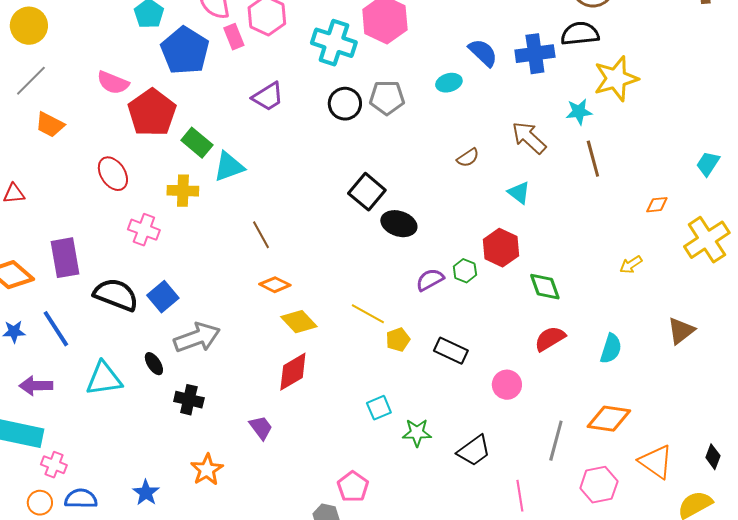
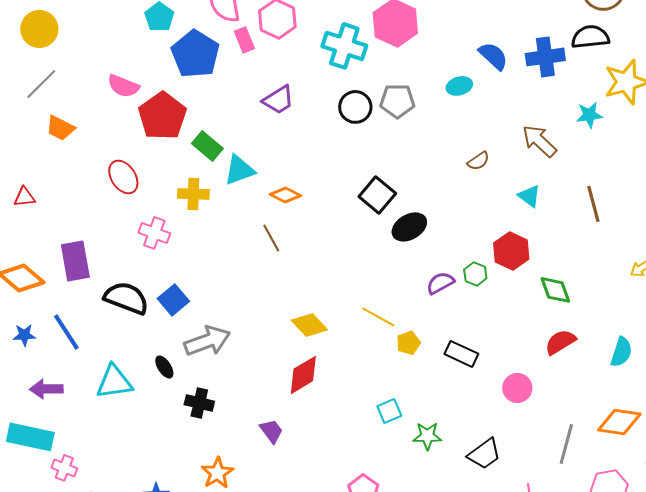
brown line: (593, 159) -> (593, 204), moved
black ellipse: (399, 224) -> (409, 227), turned -48
orange diamond: (275, 285) -> (285, 195), moved

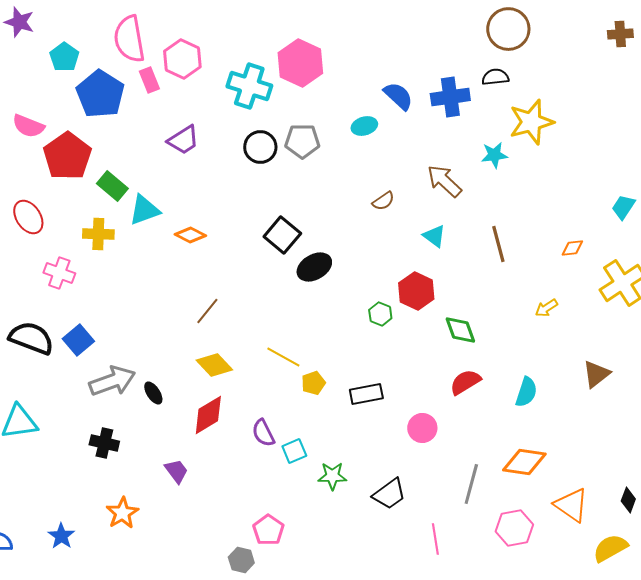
black semicircle: (590, 37) -> (495, 77), size x0.7
brown line: (271, 238) -> (207, 311), moved, turned 68
purple semicircle: (440, 283) -> (263, 433), moved, turned -88
black rectangle: (461, 354) -> (366, 394), turned -36
black ellipse: (164, 367) -> (153, 393), moved

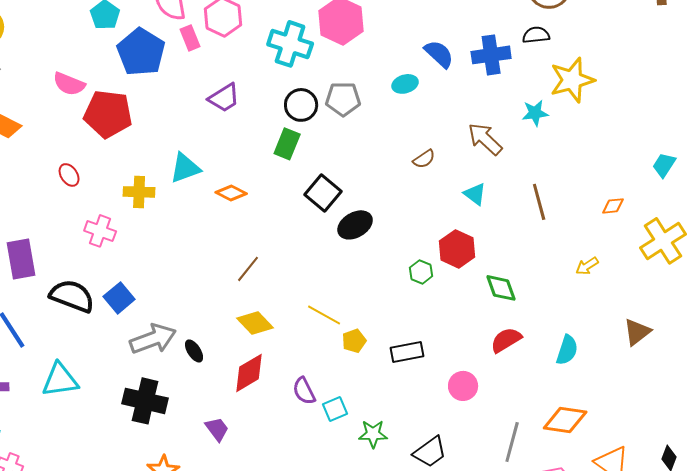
red pentagon: (67, 156) -> (108, 114), turned -30
green rectangle: (112, 186) -> (287, 144), moved, turned 72
red ellipse: (28, 217) -> (69, 175), size x0.7
black cross: (104, 443) -> (145, 401), size x1.5

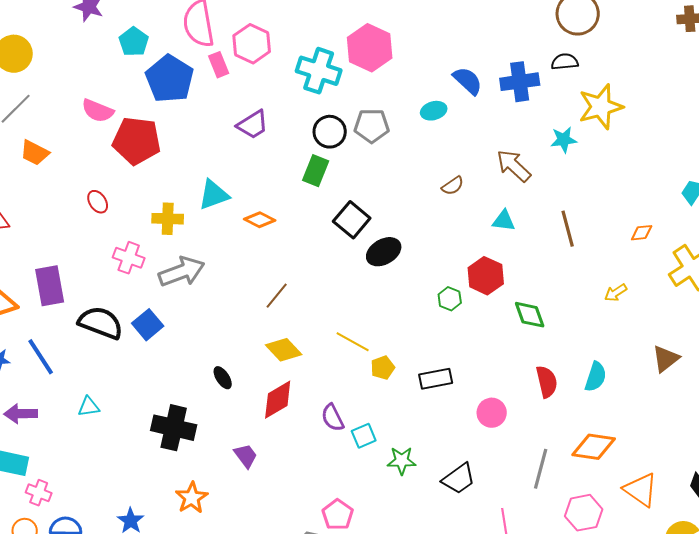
cyan triangle: (475, 194) -> (504, 221), turned -30
gray arrow: (153, 339) -> (182, 272), moved
red semicircle: (506, 340) -> (547, 382), moved, turned 108
cyan triangle: (60, 380) -> (89, 407), size x0.6

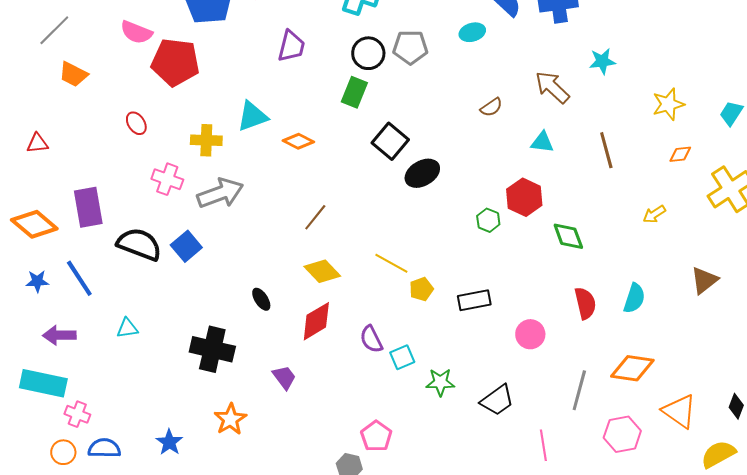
yellow star: (601, 107) -> (668, 104), moved, size x0.7
purple trapezoid: (253, 125) -> (291, 46), turned -44

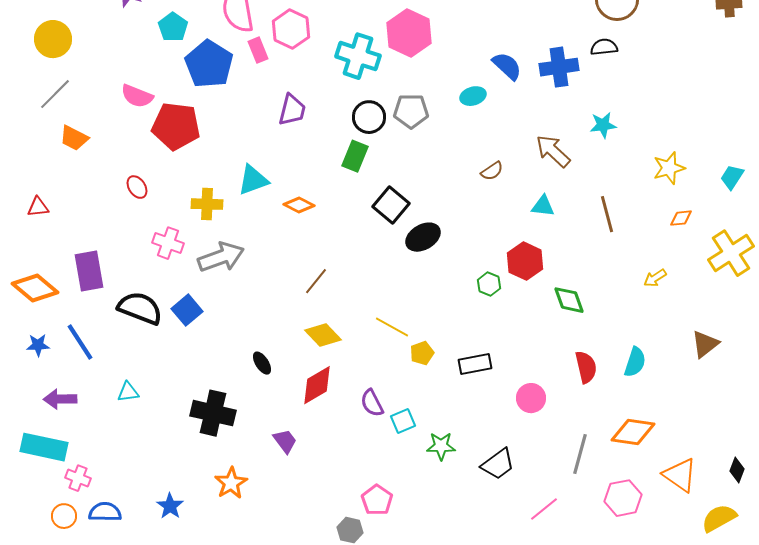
pink line: (543, 445) -> (544, 509), turned 60

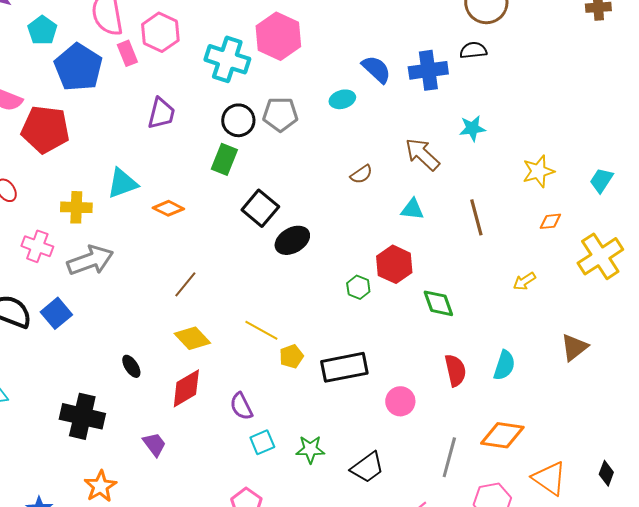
black rectangle: (475, 364) -> (344, 367), size x1.4
cyan square: (403, 421) -> (262, 442), moved

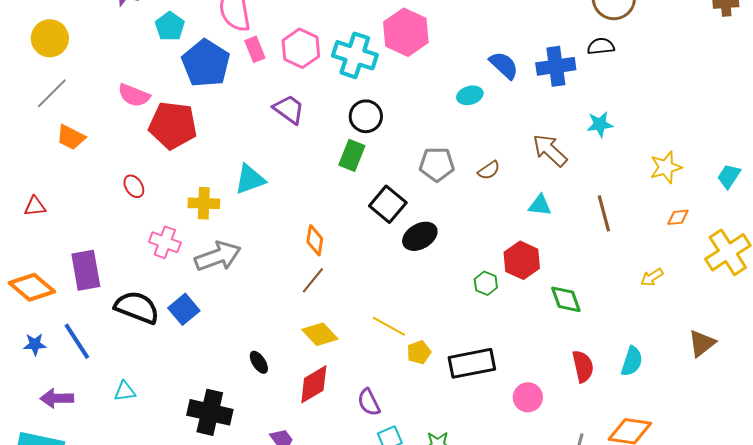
pink hexagon: (160, 32) -> (301, 48), moved
purple trapezoid: (161, 113) -> (289, 109), turned -68
gray pentagon: (280, 114) -> (437, 164), moved
orange diamond: (168, 208) -> (315, 240), moved, turned 72

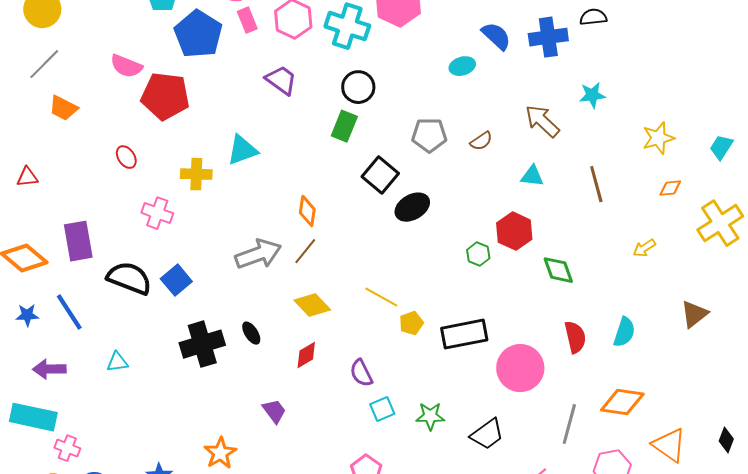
gray arrow: (218, 256) -> (258, 254), moved
red diamond: (314, 384) -> (306, 355), size x0.7
pink circle: (528, 397) -> (520, 368), size x1.6
black cross: (210, 412) -> (202, 344), moved, turned -30

